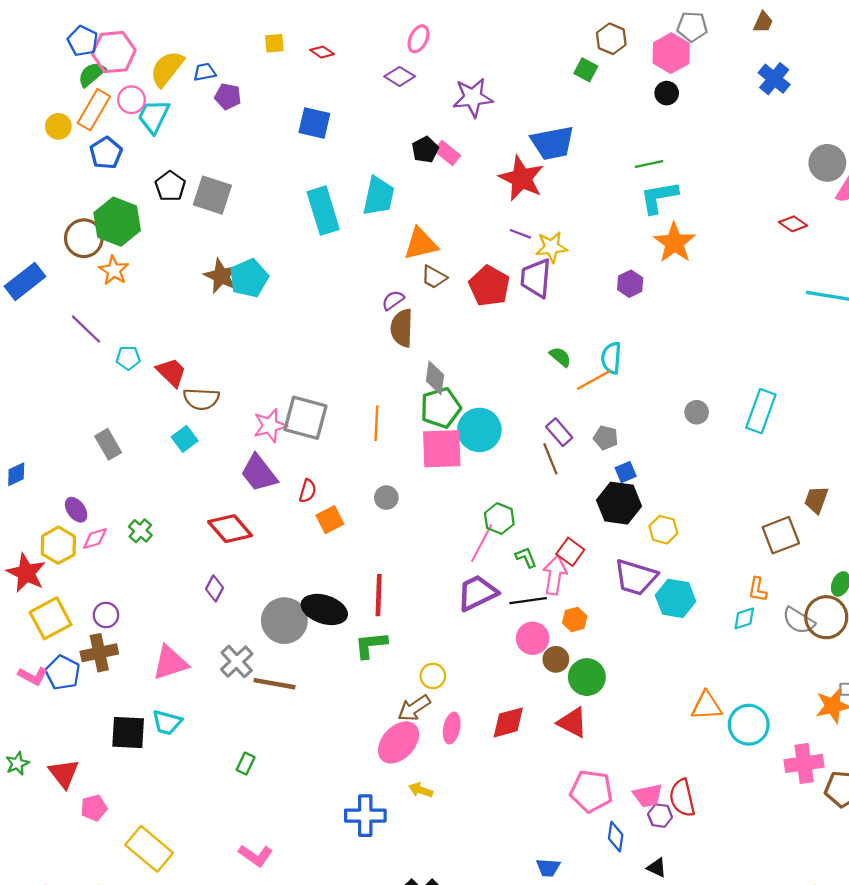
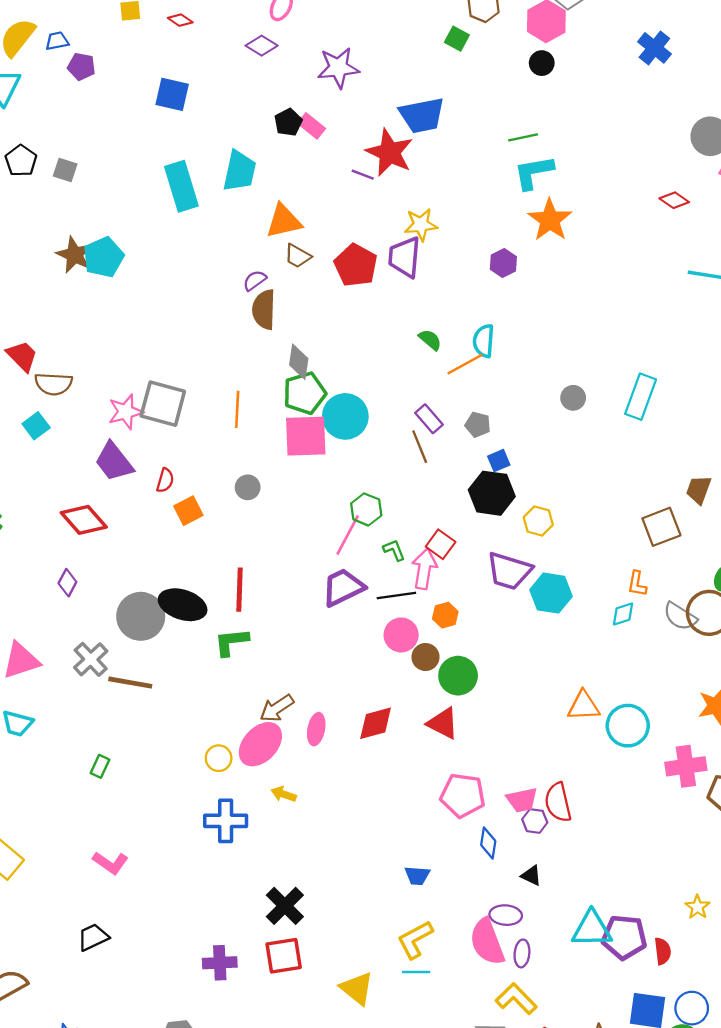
gray square: (212, 195) -> (65, 170), size x0.6
purple line: (520, 234) -> (363, 175), moved
yellow circle: (433, 676) -> (219, 758), moved

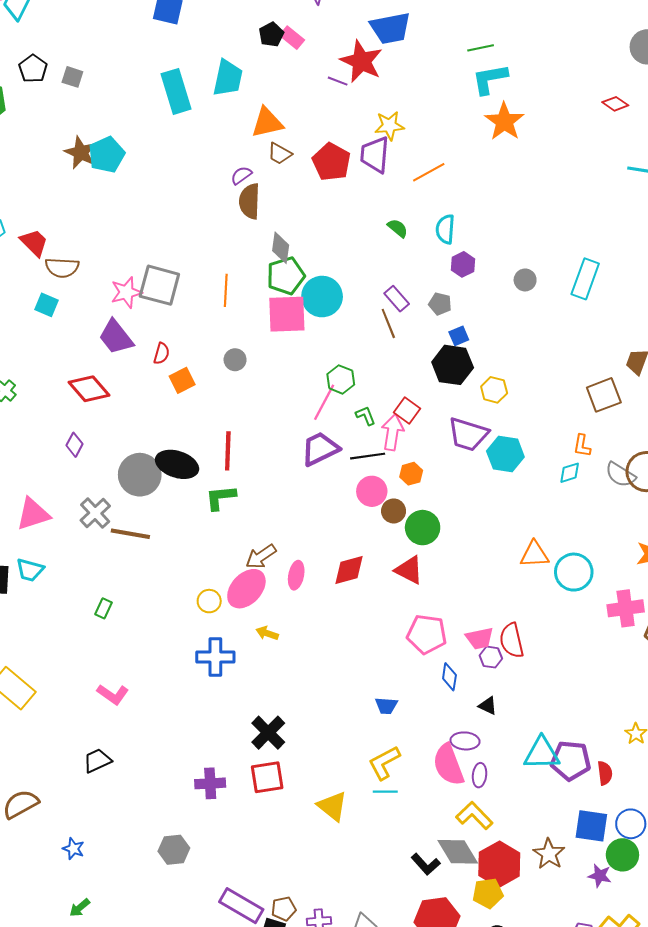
purple hexagon: (503, 263) -> (463, 264), moved
orange line: (465, 364) -> (429, 172), moved
cyan square: (36, 426) -> (47, 305), turned -30

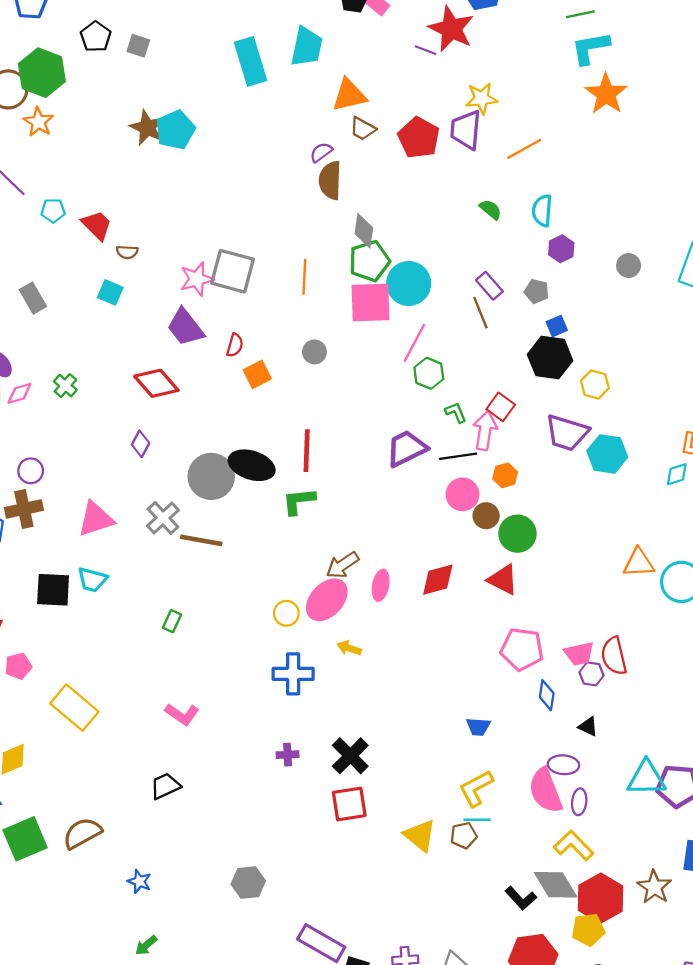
brown semicircle: (62, 268) -> (127, 252), size x0.6
pink line: (324, 402) -> (414, 343), moved
purple cross: (210, 783) -> (288, 755), moved, size x0.7
brown pentagon: (284, 909) -> (464, 835), moved

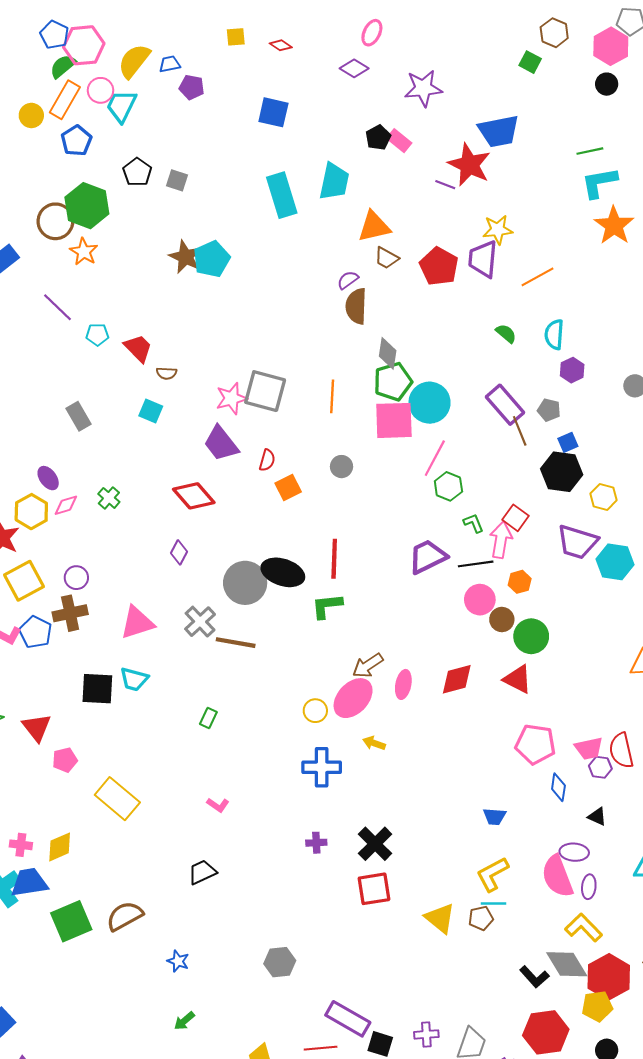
purple rectangle: (489, 286) -> (505, 405), size x1.5
brown line: (480, 313) -> (520, 431), moved
pink L-shape: (182, 714) -> (218, 805), size x0.7

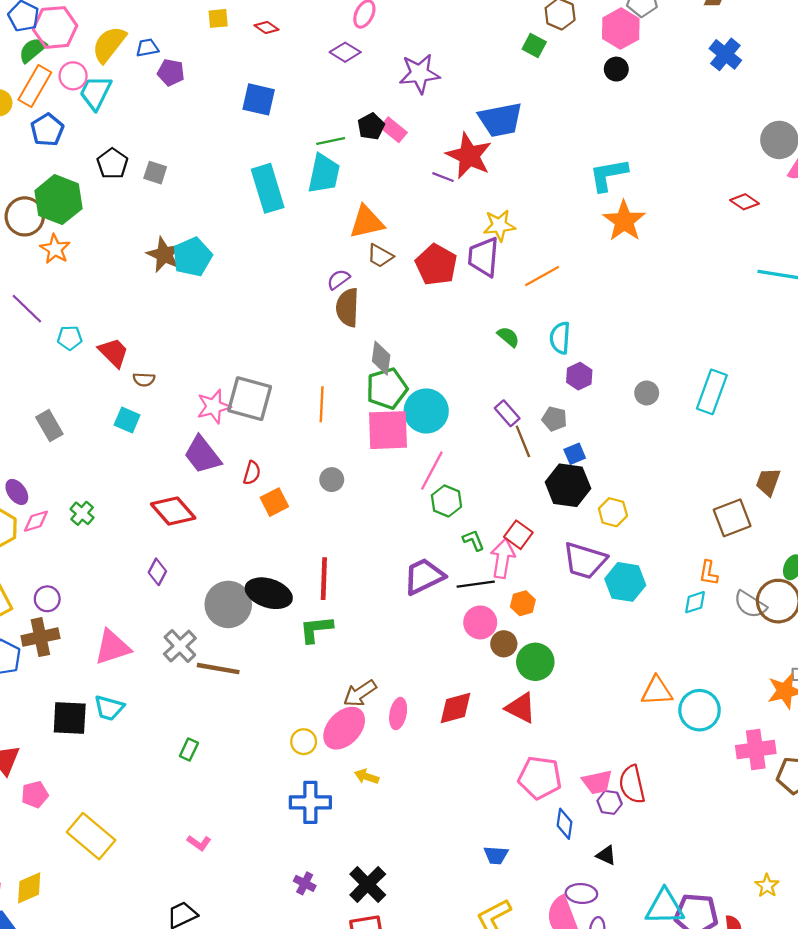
green line: (590, 151) -> (331, 141), moved
purple rectangle: (505, 405) -> (507, 413), size x0.6
purple cross: (316, 843) -> (305, 883), turned 30

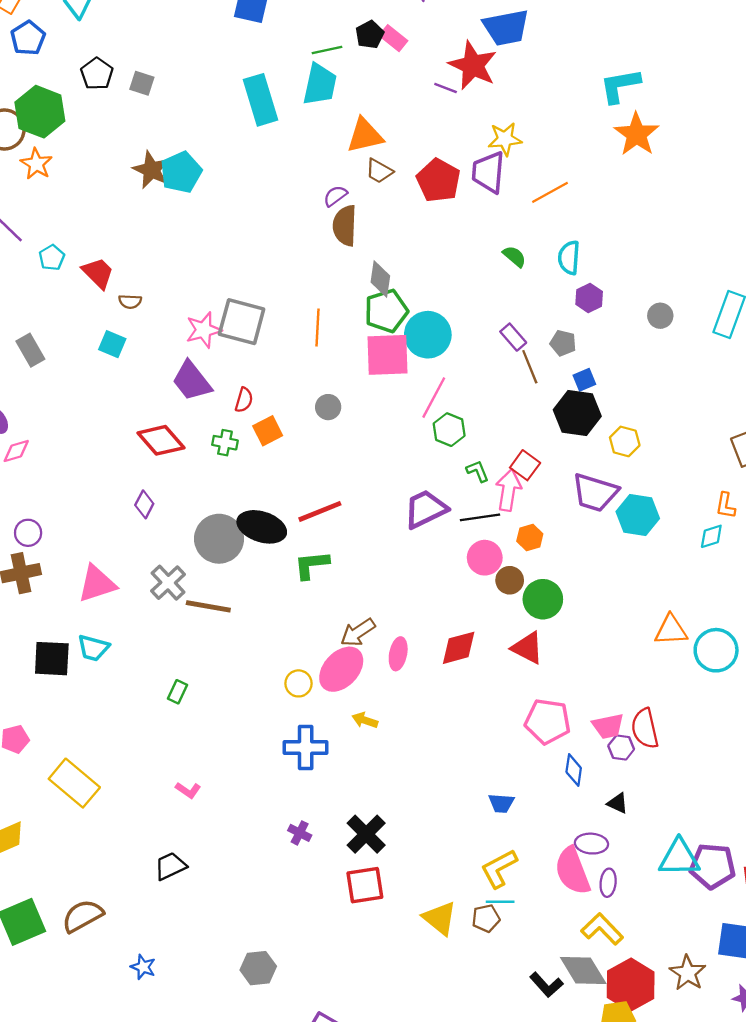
cyan pentagon: (70, 338) -> (52, 258), turned -30
green cross: (82, 513) -> (225, 443), moved, turned -30
red line: (324, 579) -> (320, 511), turned 66

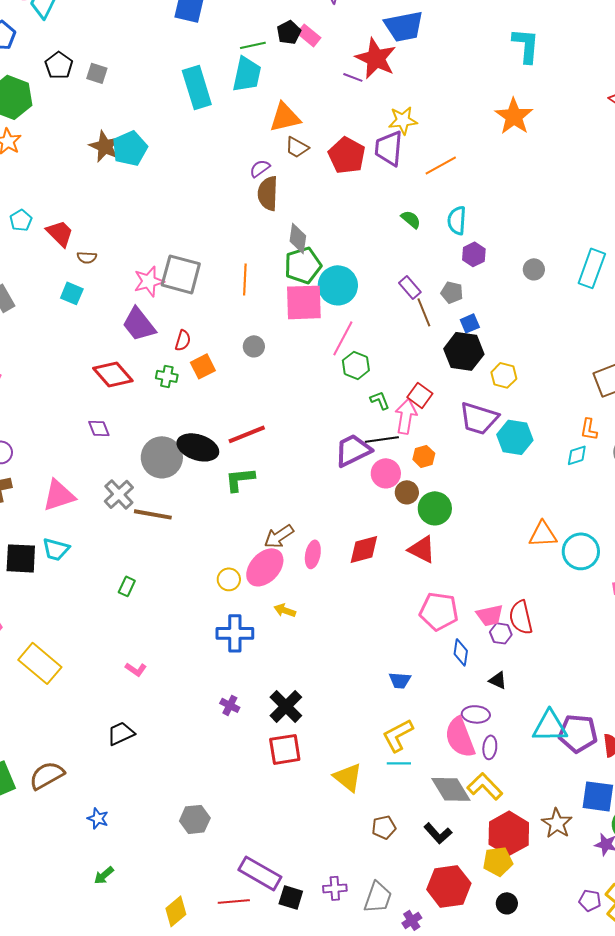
cyan L-shape: (620, 86) -> (526, 45), moved, turned 105
purple diamond: (144, 504) -> (99, 428), turned -50
purple trapezoid: (425, 509) -> (353, 450), moved
brown pentagon: (486, 918) -> (384, 827), moved
gray diamond: (583, 970) -> (451, 789), moved

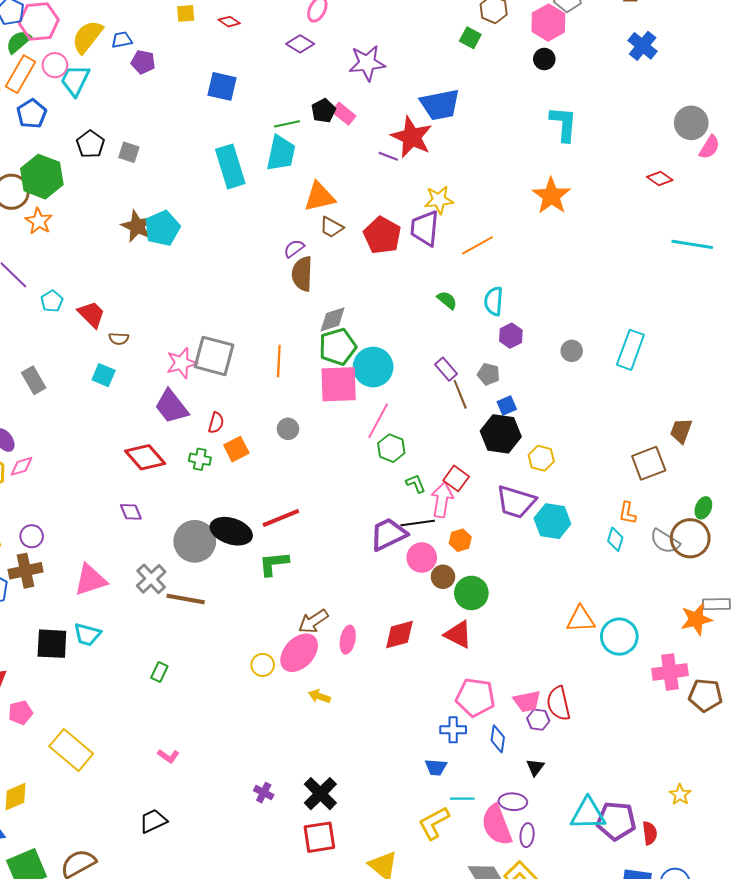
gray diamond: (298, 238) -> (333, 319), turned 64
cyan diamond: (577, 455) -> (615, 539), turned -55
blue cross: (235, 633) -> (453, 730), moved, size x0.7
black triangle: (498, 680) -> (535, 767), turned 42
cyan line: (399, 763) -> (462, 799), moved

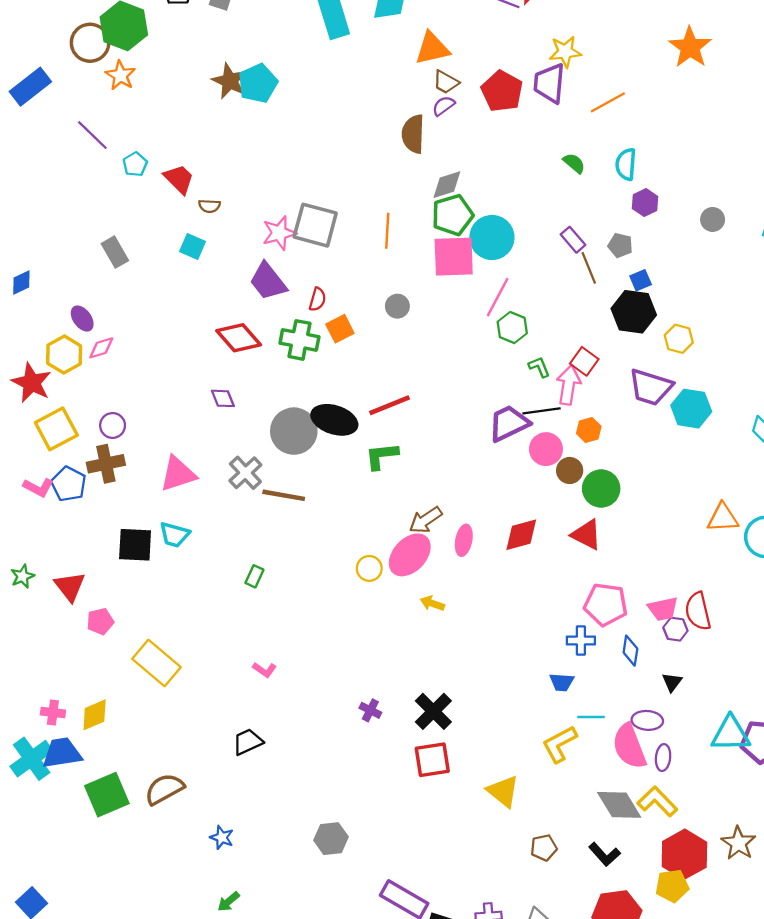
purple semicircle: (294, 248) -> (444, 106), moved
green cross: (200, 459) -> (299, 340), size x1.6

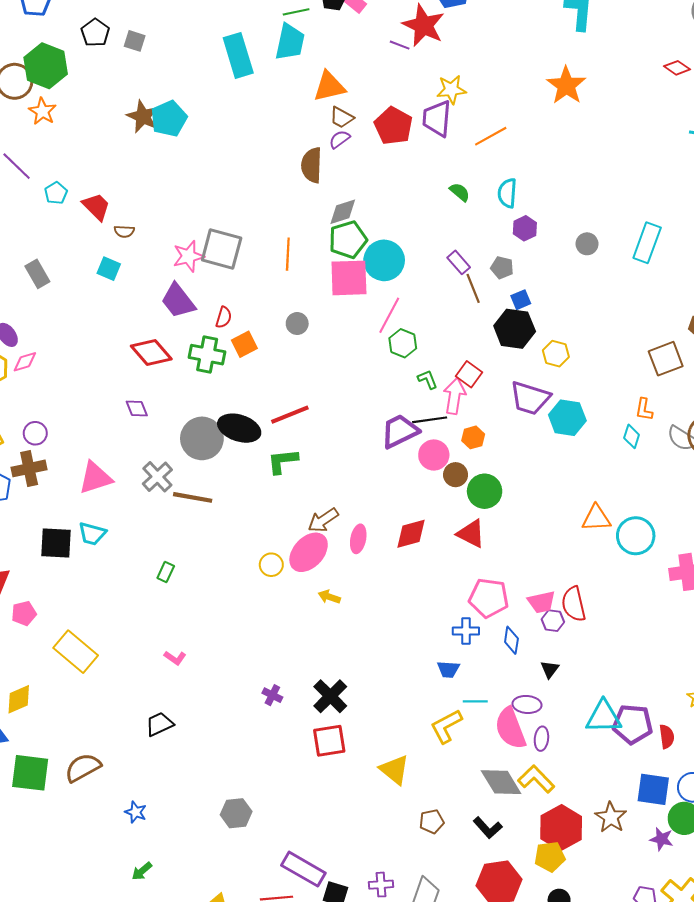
green square: (107, 795) -> (30, 773), turned 30

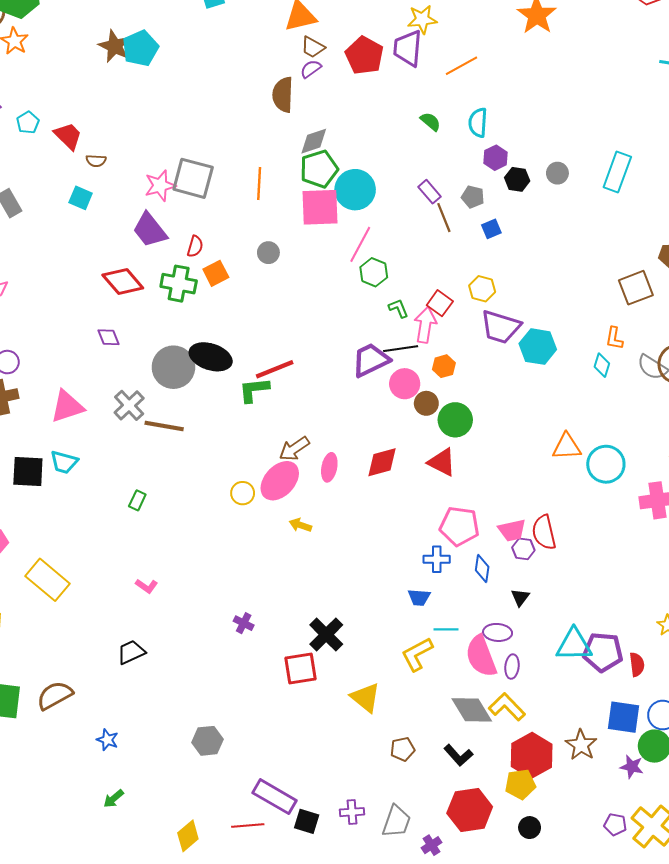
black hexagon: (515, 329) -> (517, 179), moved, size x0.6
yellow hexagon: (556, 354) -> (482, 289), moved
red line: (290, 415) -> (275, 369), moved
black cross: (330, 696) -> (326, 635), moved

